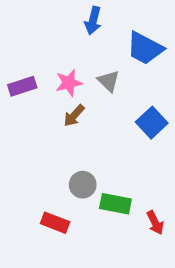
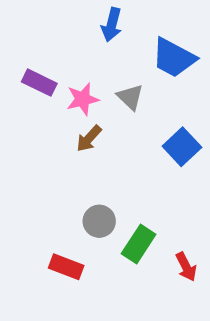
purple rectangle: (22, 86) -> (39, 83), moved, turned 44
green rectangle: (115, 204) -> (139, 244), turned -68

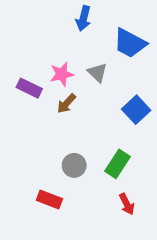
purple rectangle: (39, 83) -> (29, 88), moved
green rectangle: (139, 244) -> (117, 164), moved
red arrow: (186, 267) -> (127, 204), moved

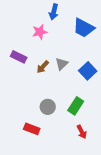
gray triangle: (97, 73) -> (62, 64), moved, turned 32
pink star: (62, 74) -> (40, 32), moved

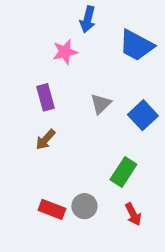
purple rectangle: (19, 57) -> (45, 97), moved, turned 49
brown arrow: (43, 67) -> (45, 140), moved
gray circle: (48, 107) -> (84, 206), moved

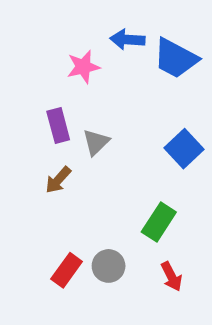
blue arrow: (88, 19) -> (127, 40), moved, turned 80
gray triangle: (101, 104) -> (96, 142), moved
red rectangle: (52, 209) -> (67, 270), turned -75

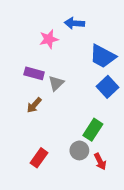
blue trapezoid: (176, 58) -> (103, 56), moved
purple rectangle: (58, 125) -> (34, 73), turned -60
gray circle: (109, 266) -> (79, 150), moved

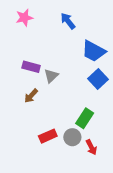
blue arrow: (74, 23) -> (68, 21), turned 48
pink star: (49, 39) -> (24, 18), moved
red rectangle: (39, 158) -> (48, 136), moved, turned 30

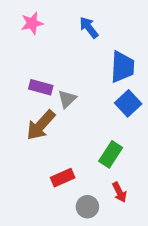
blue trapezoid: (94, 51) -> (122, 67), turned -115
brown arrow: (31, 96) -> (41, 125), size x1.6
gray circle: (72, 137) -> (87, 207), moved

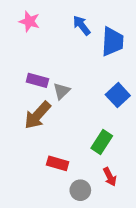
pink star: (32, 23) -> (29, 21), turned 30
blue trapezoid: (122, 67) -> (112, 42), moved
red rectangle: (63, 178) -> (58, 163), turned 40

